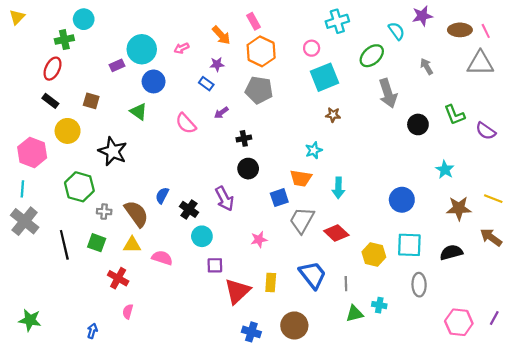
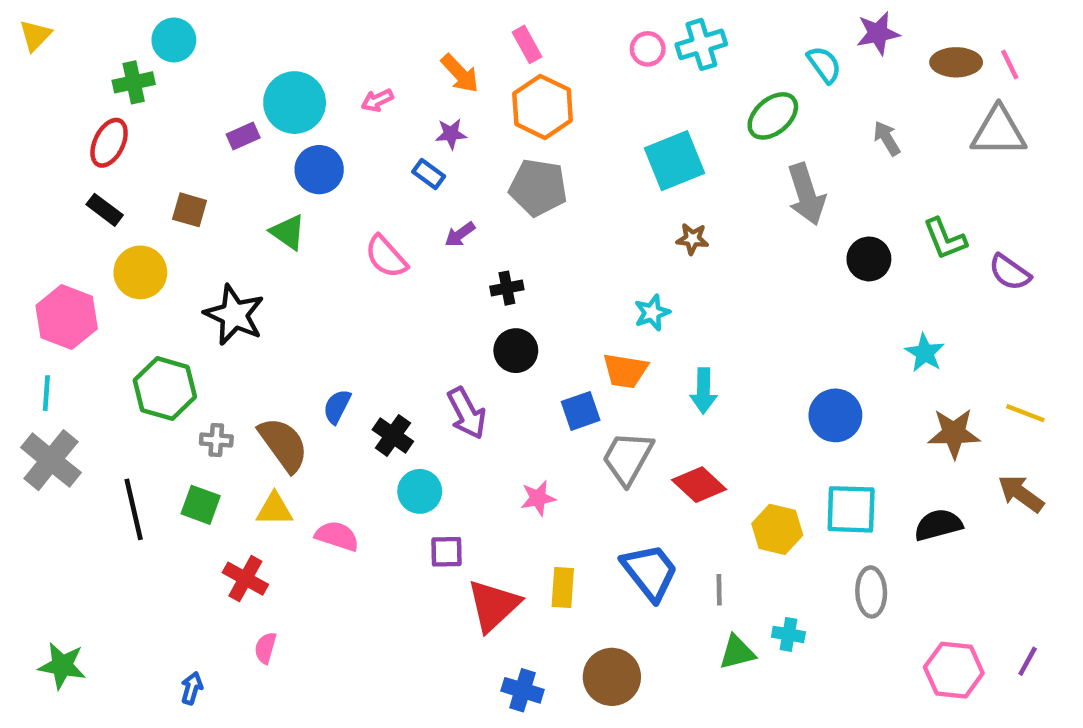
pink circle: (312, 48) -> (648, 49), moved

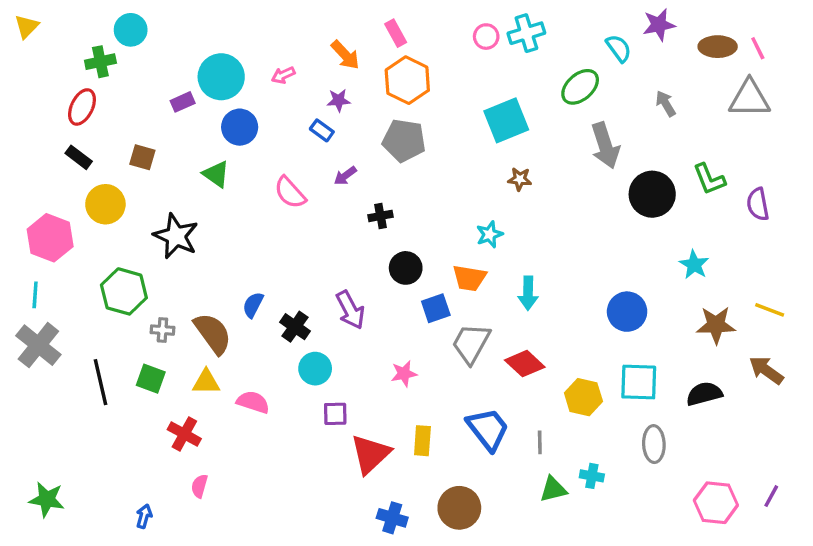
black circle: (869, 259) -> (652, 194), size x1.4
purple semicircle: (1010, 272) -> (758, 204), turned 44
black circle: (516, 351) -> (406, 268), moved

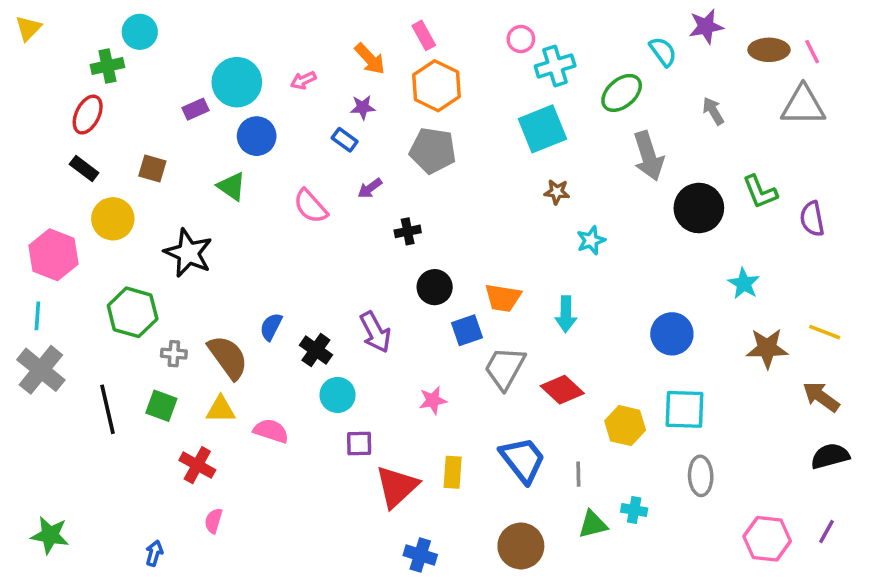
cyan cross: (526, 33) -> (555, 66), moved
cyan star: (490, 234) -> (591, 240), moved
black semicircle: (704, 394) -> (830, 456), moved
brown circle: (459, 508) -> (521, 546), moved

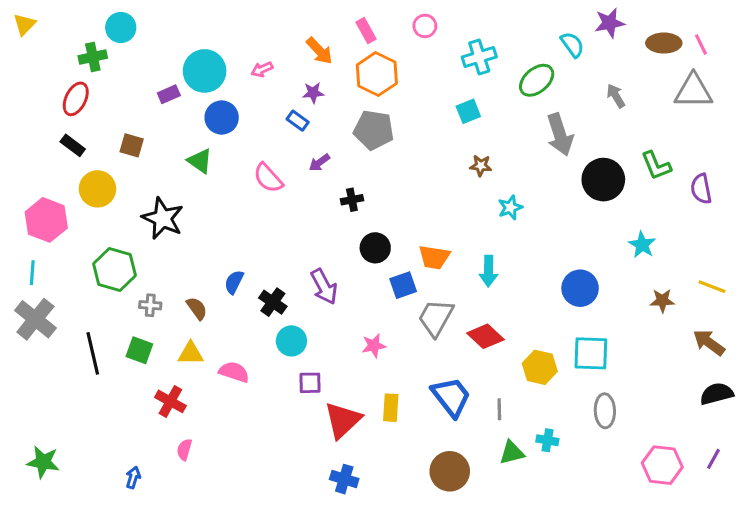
pink circle: (521, 39) -> (425, 26), moved
cyan square: (542, 129) -> (468, 111), size x0.6
brown star: (767, 348) -> (662, 301), size x0.7
brown semicircle: (228, 357) -> (197, 308), size x0.6
blue cross: (420, 555) -> (344, 479), moved

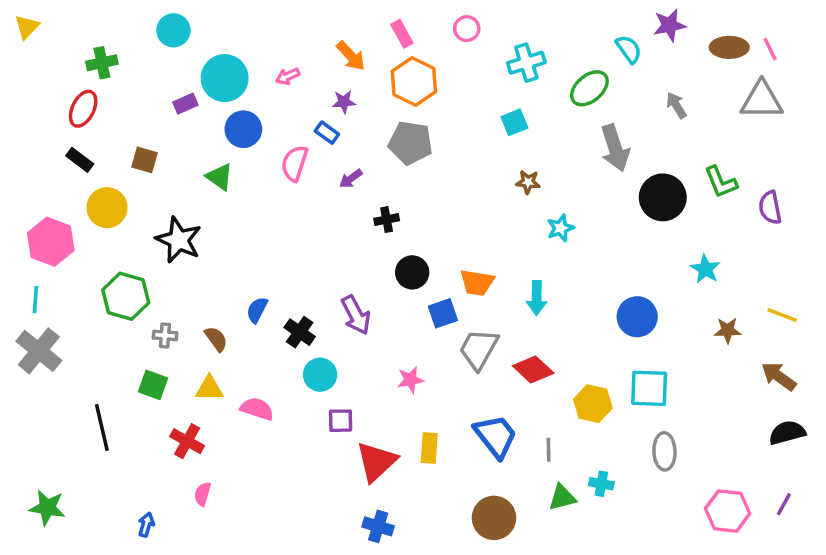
cyan circle: (121, 28) -> (173, 30), moved
pink semicircle: (268, 178) -> (295, 163), moved, turned 60
black line: (93, 353) -> (102, 428), moved

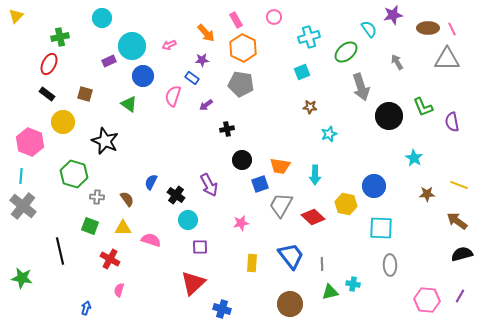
yellow hexagon: (593, 404) -> (346, 204), moved
red triangle: (376, 462) -> (193, 283), moved
green star: (47, 508) -> (22, 278), moved

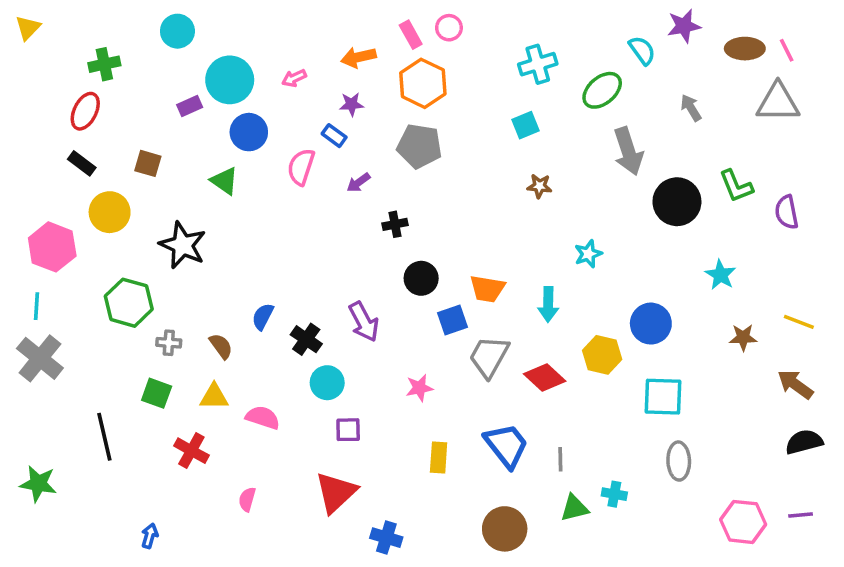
pink circle: (274, 17) -> (449, 28), moved
orange arrow: (206, 33) -> (358, 57), turned 120
cyan star: (329, 134) -> (588, 254), moved
pink semicircle: (119, 290) -> (247, 499), moved
purple line: (460, 296) -> (801, 515), turned 56

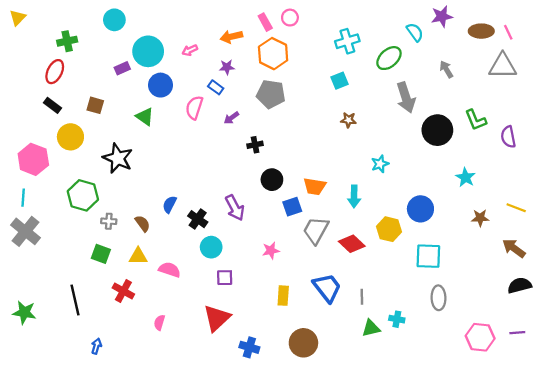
black line: (104, 437) -> (75, 300), moved
brown circle: (505, 529) -> (303, 343), moved

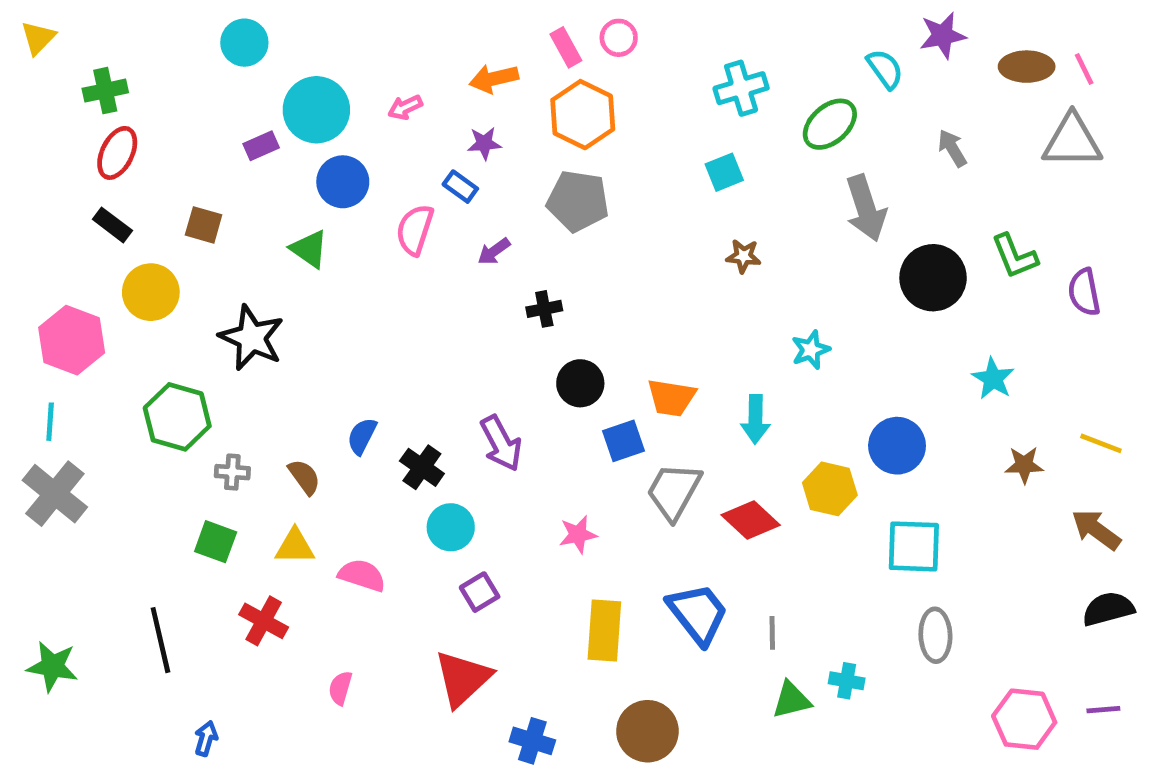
green cross: (67, 41) -> (105, 91), moved
purple square: (225, 278) -> (480, 592), turned -30
yellow rectangle: (283, 296) -> (604, 630), size x1.4

